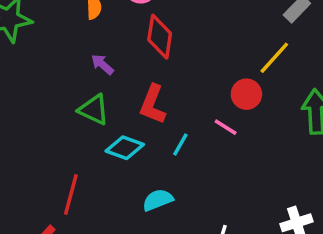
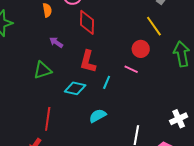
yellow line: (274, 58) -> (154, 26), turned -70
green triangle: (94, 110) -> (43, 70), moved, turned -36

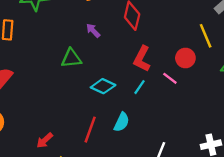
red L-shape: (88, 62) -> (142, 59), moved
cyan semicircle: (98, 116) -> (122, 122), turned 132
red line: (48, 119) -> (90, 130), moved

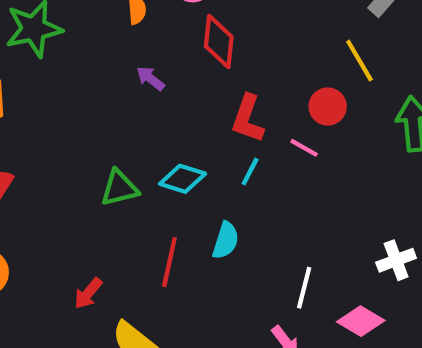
green triangle: (71, 58) -> (119, 188), moved

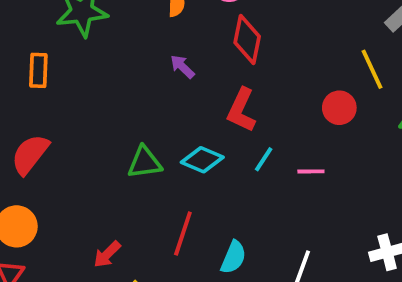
red L-shape: (248, 119) -> (241, 110), moved
pink line: (304, 148) -> (311, 171), moved, turned -36
cyan semicircle: (226, 240) -> (233, 257), moved

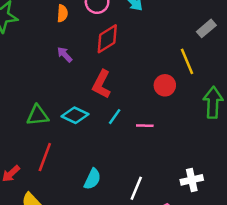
red diamond: (247, 39) -> (107, 39), turned 44
red line: (183, 233) -> (45, 157), moved

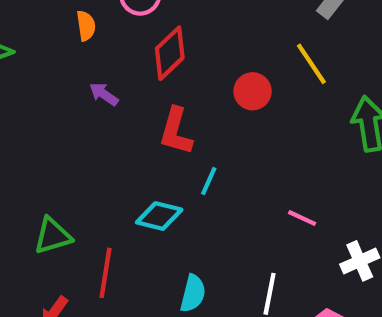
red circle: (165, 85) -> (253, 91), moved
green triangle: (38, 115) -> (53, 236), moved
cyan diamond: (75, 115) -> (159, 216), moved
pink line: (145, 126) -> (302, 218), moved, turned 35

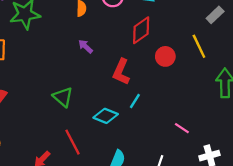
red diamond: (170, 53) -> (141, 30), moved
green triangle: (53, 236) -> (63, 97), moved, turned 50
red line: (106, 273) -> (73, 142), turned -45

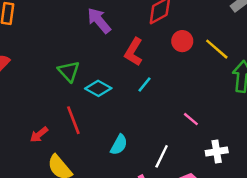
purple arrow: (86, 46) -> (99, 21), size x1.6
yellow line: (199, 46) -> (217, 49), moved, turned -30
cyan diamond: (106, 116) -> (98, 88), moved

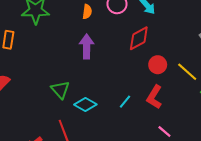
purple arrow: (99, 21) -> (87, 46), turned 40
red L-shape: (134, 52) -> (154, 97), moved

